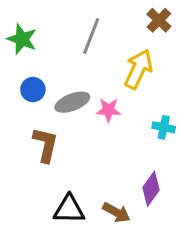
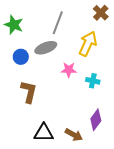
gray ellipse: (72, 102) -> (46, 48), moved
cyan cross: (164, 127) -> (93, 81), moved

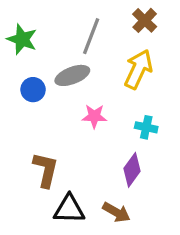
brown cross: (101, 13) -> (145, 20), moved
pink star: (69, 70) -> (94, 116), moved
brown L-shape: (29, 92) -> (46, 170), moved
purple diamond: (96, 120) -> (132, 170), moved

